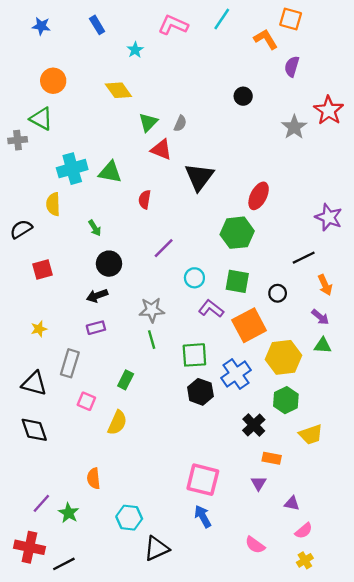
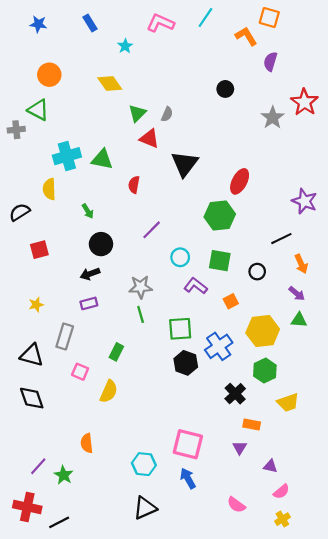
orange square: (249, 325) -> (231, 301), size x0.5
cyan hexagon: (129, 518) -> (144, 464), moved

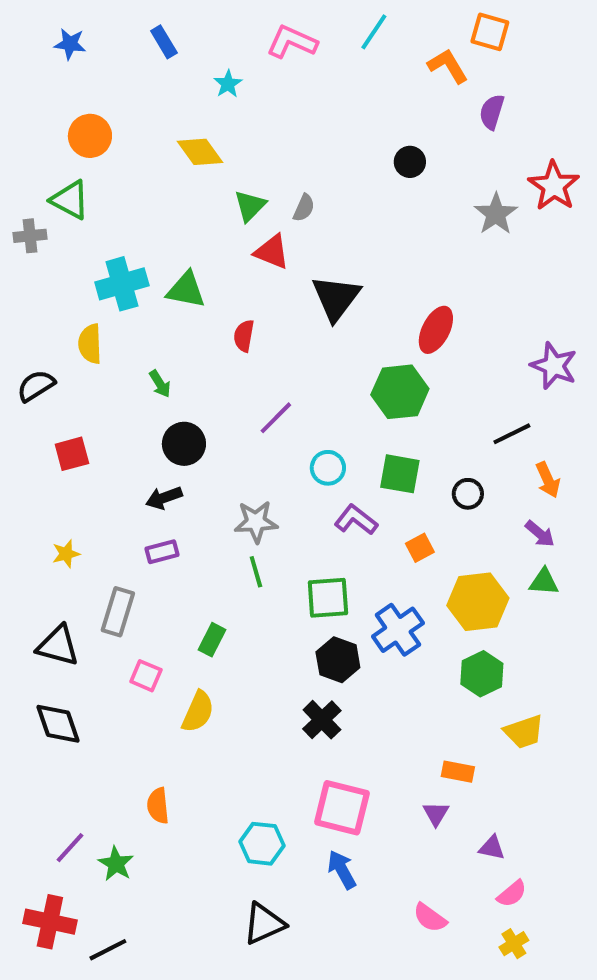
black cross: (235, 394) -> (322, 720), moved

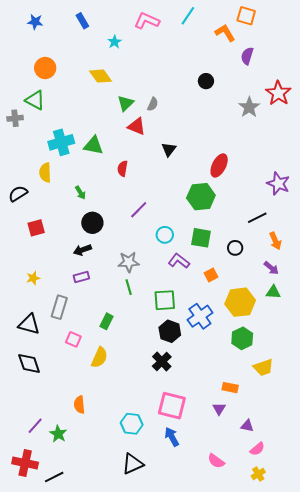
black triangle: (336, 298) -> (169, 149), size x0.6

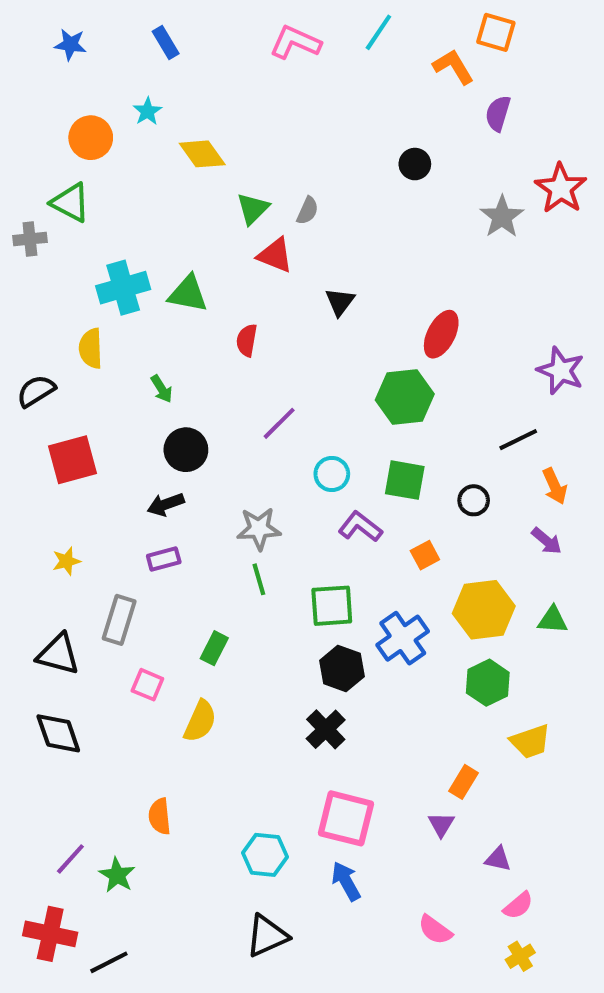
cyan star: (115, 42) -> (147, 111), moved
red square: (36, 228) -> (72, 460), size x1.4
green triangle: (273, 292) -> (553, 620), moved
orange rectangle: (230, 388) -> (463, 782), turned -70

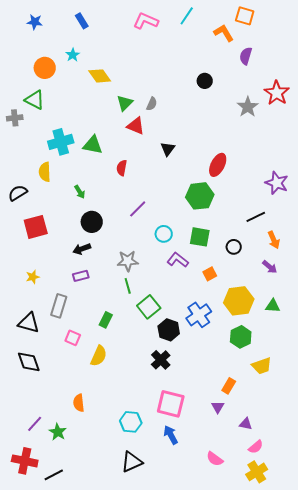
green square: (332, 606) -> (149, 307), moved, turned -35
yellow cross: (520, 956) -> (257, 472), size x1.5

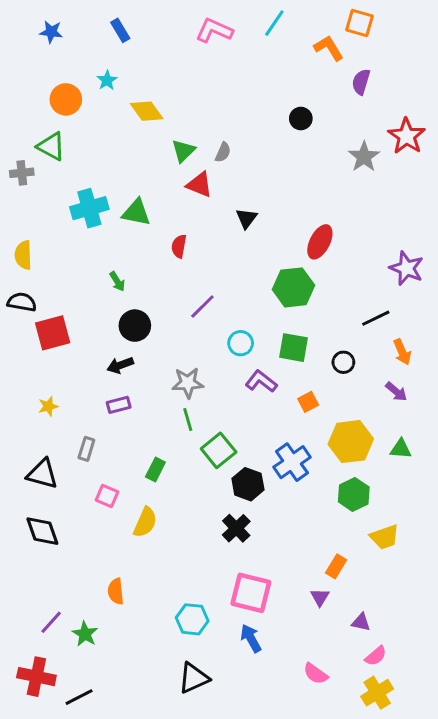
yellow semicircle: (45, 172) -> (23, 255), moved
black semicircle: (18, 193) -> (22, 302), moved, turned 42
gray rectangle: (59, 306) -> (86, 449), size x0.7

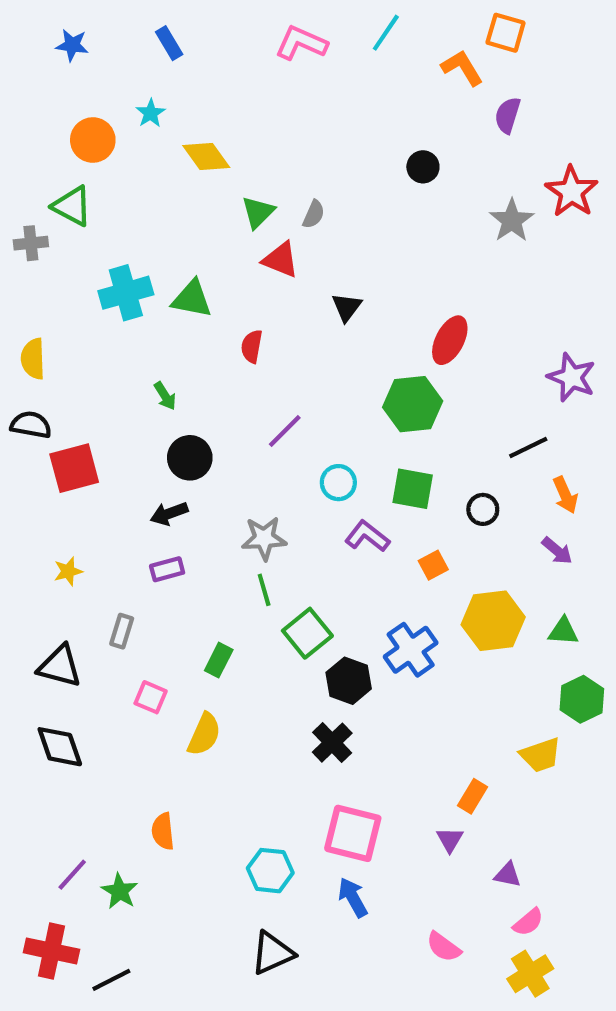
green hexagon: (354, 494) -> (582, 699), moved

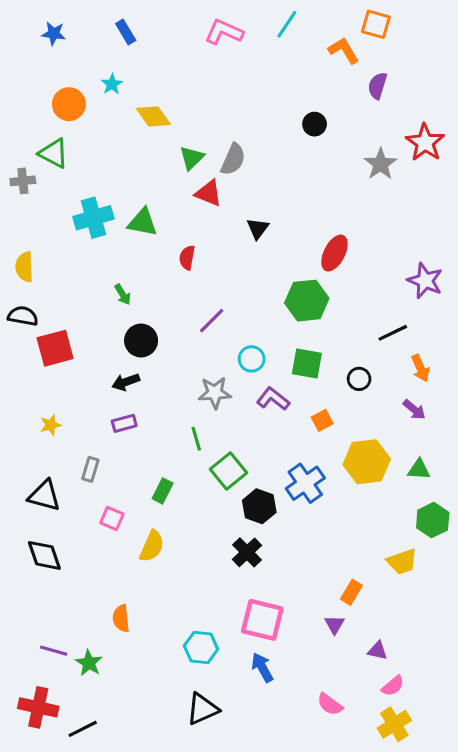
gray semicircle: (314, 214) -> (233, 159), size x1.5
gray star: (264, 538) -> (215, 393), moved
purple line: (72, 875) -> (54, 651), turned 64

